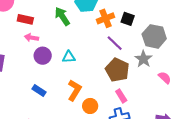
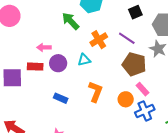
orange cross: (106, 18) -> (99, 40), moved
red rectangle: (25, 19) -> (35, 67), moved
black square: (128, 19) -> (135, 12), turned -32
orange circle: (90, 106) -> (126, 99), moved

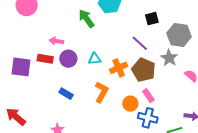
orange cross: (99, 40) -> (119, 68), moved
blue cross: (145, 111) -> (148, 118), turned 30

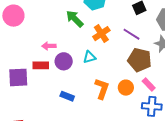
orange cross: (119, 68) -> (101, 34), moved
orange circle: (130, 104) -> (126, 88), moved

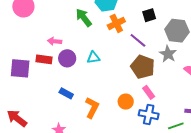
orange cross: (101, 34) -> (116, 23), moved
orange circle: (126, 88) -> (126, 102), moved
orange L-shape: (102, 89) -> (92, 108), moved

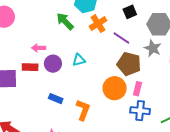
pink rectangle: (149, 92) -> (138, 89), turned 56
orange circle: (126, 102) -> (115, 88), moved, size x1.5

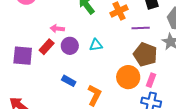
purple line: (121, 38) -> (141, 28), turned -42
red rectangle: (30, 67) -> (47, 47), turned -56

